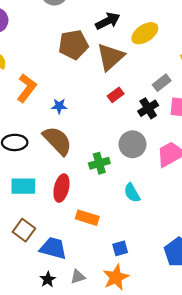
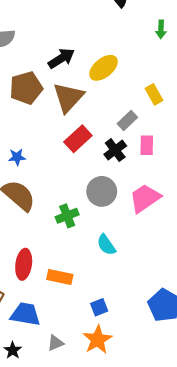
red rectangle: (116, 95) -> (78, 139), size x1.5
red ellipse: (61, 188) -> (24, 264), moved
black star: (48, 279) -> (13, 350), moved

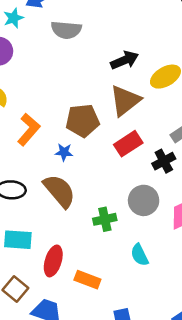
brown pentagon: (26, 88) -> (82, 121), moved

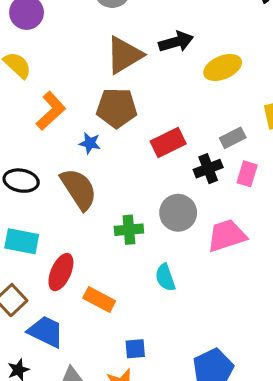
brown triangle: (125, 101) -> (124, 55), moved

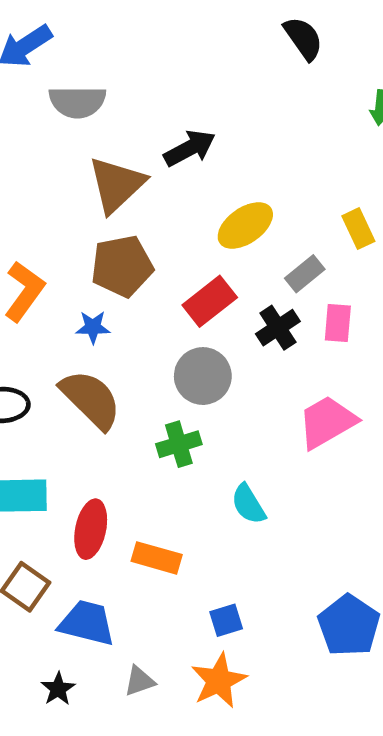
yellow ellipse: (223, 67) -> (245, 225), moved
gray circle: (178, 213) -> (203, 376), moved

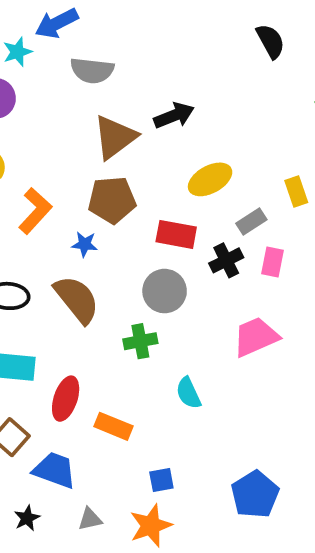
red rectangle: (210, 301) -> (176, 234), turned 42

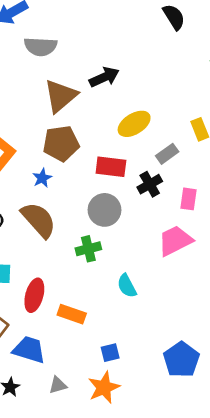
blue star: (85, 244) -> (42, 178), turned -30
pink rectangle: (272, 262) -> (189, 199), moved

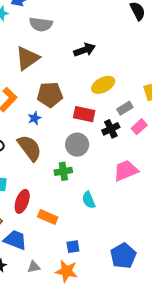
brown triangle: (61, 96) -> (27, 58), moved
pink rectangle: (189, 199) -> (139, 127), moved, turned 35
orange star: (104, 387) -> (66, 271), turned 30

